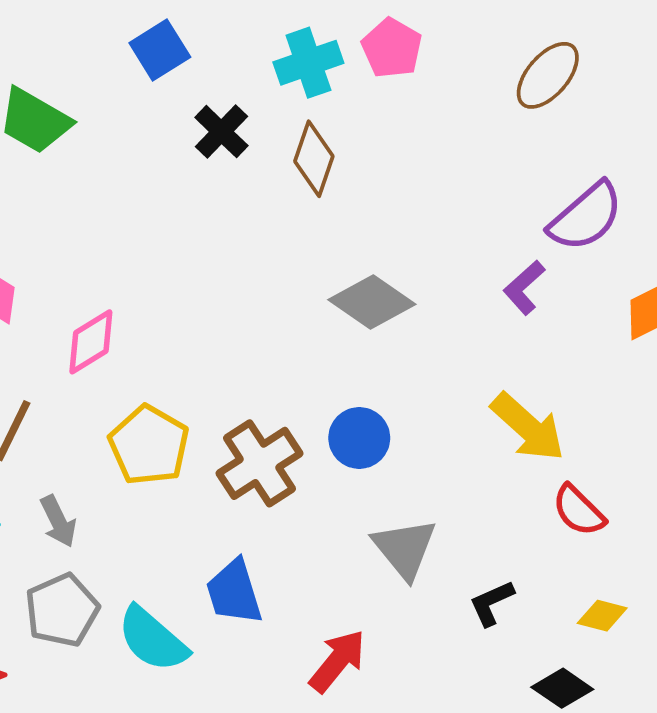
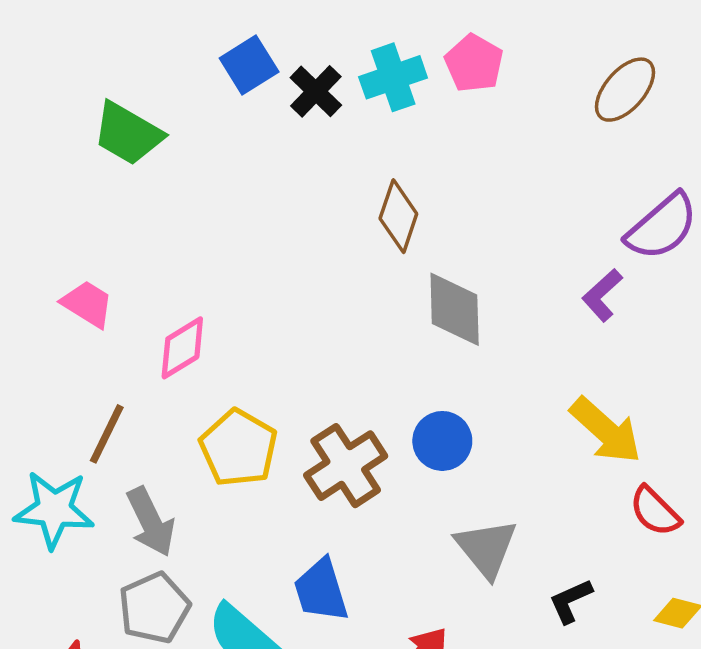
black cross: (221, 132) -> (316, 91), moved
brown diamond: (314, 159) -> (398, 216), moved
gray diamond: (372, 302) -> (455, 309), turned 54
gray arrow: (58, 521) -> (151, 522), size x1.4

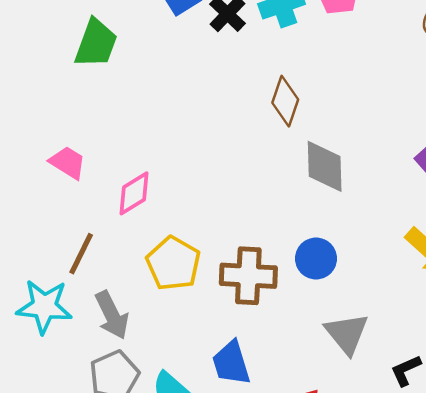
green trapezoid: (128, 134) -> (96, 43), turned -100
brown cross: (346, 466) -> (248, 276), turned 36

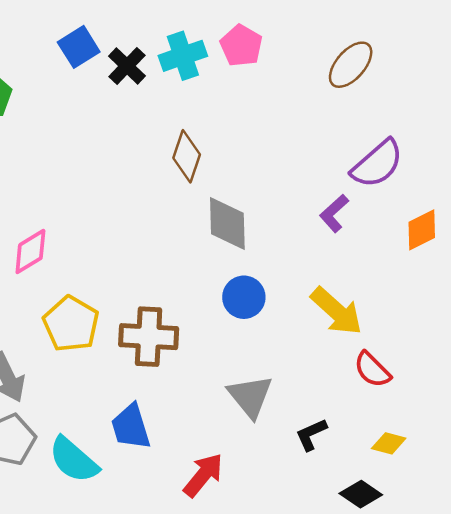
blue circle: (316, 259) -> (244, 297), moved

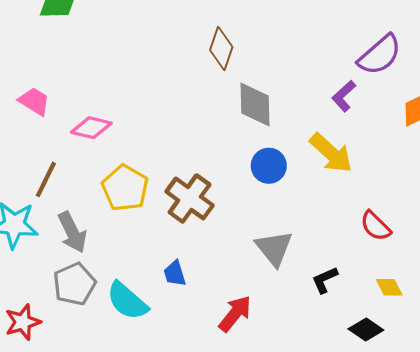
pink diamond: (30, 251) -> (91, 128), turned 45
yellow arrow: (337, 311) -> (331, 153), moved
brown cross: (149, 337) -> (190, 198), turned 33
blue trapezoid: (131, 427) -> (175, 273), size x0.7
yellow diamond: (389, 443) -> (389, 287), turned 48

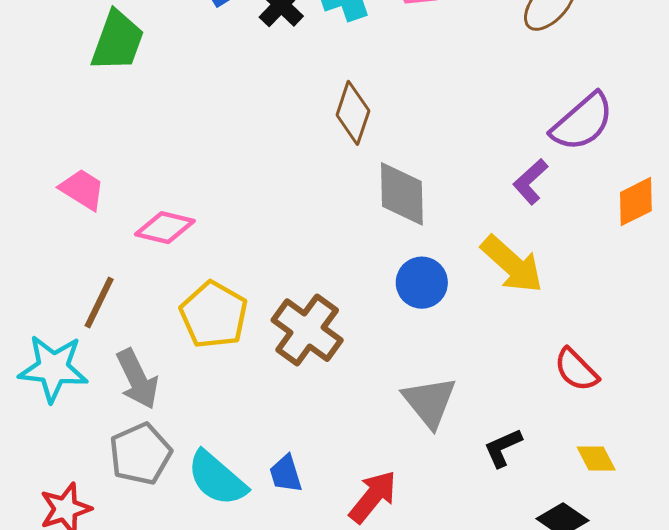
blue trapezoid: (175, 273) -> (286, 474), moved

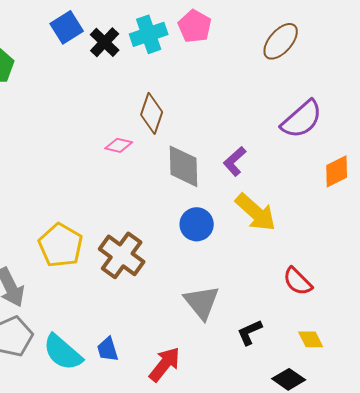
purple L-shape: (530, 182) -> (235, 161), moved
pink diamond: (165, 228) -> (119, 145), moved, size x0.7

